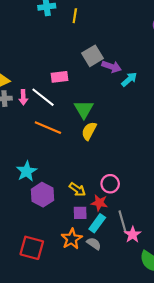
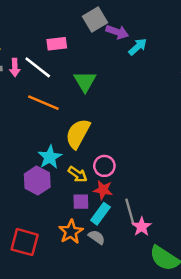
yellow semicircle: (89, 131) -> (78, 134), moved, size x1.4
cyan star: (27, 171) -> (50, 157), moved
pink circle: (110, 184) -> (104, 166), moved

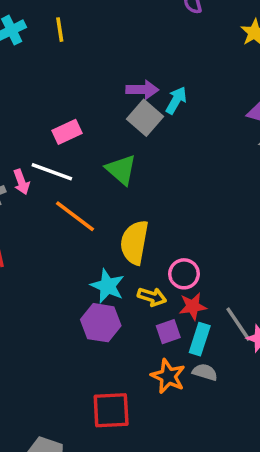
gray square: (95, 19) -> (145, 118), moved
orange line: (43, 103) -> (75, 216), turned 32

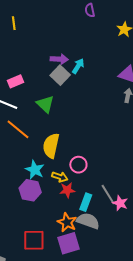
red star: (193, 306) -> (67, 190), moved
purple square: (168, 332) -> (68, 243), moved, size x1.6
gray semicircle: (205, 372) -> (88, 221), size x1.6

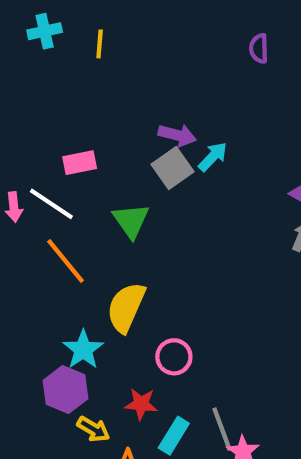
yellow arrow: (60, 177) -> (93, 429), moved

